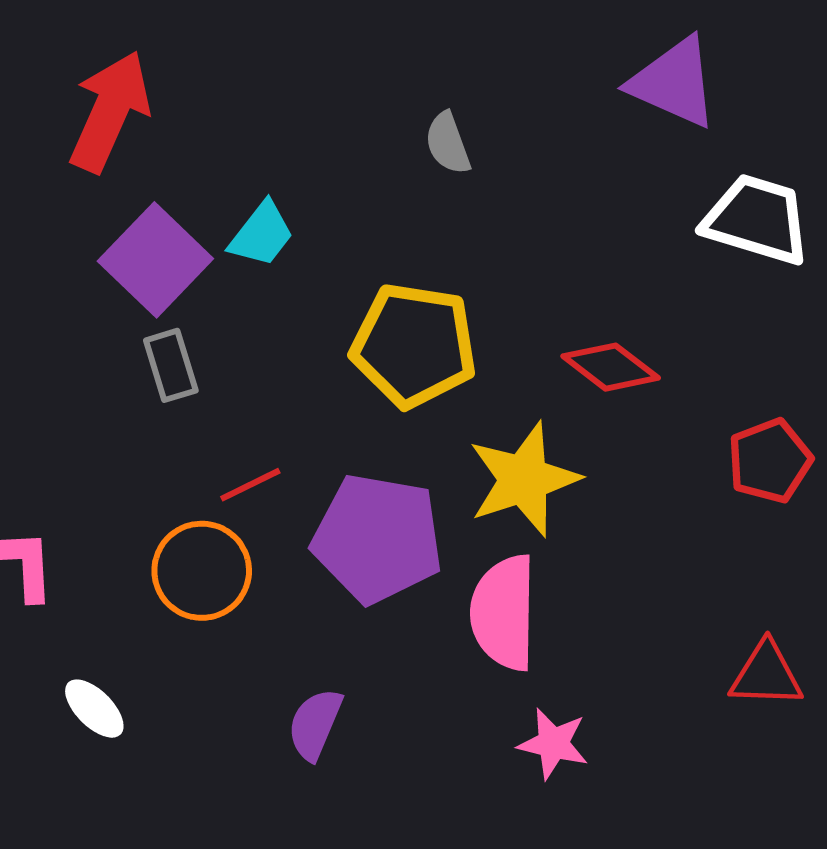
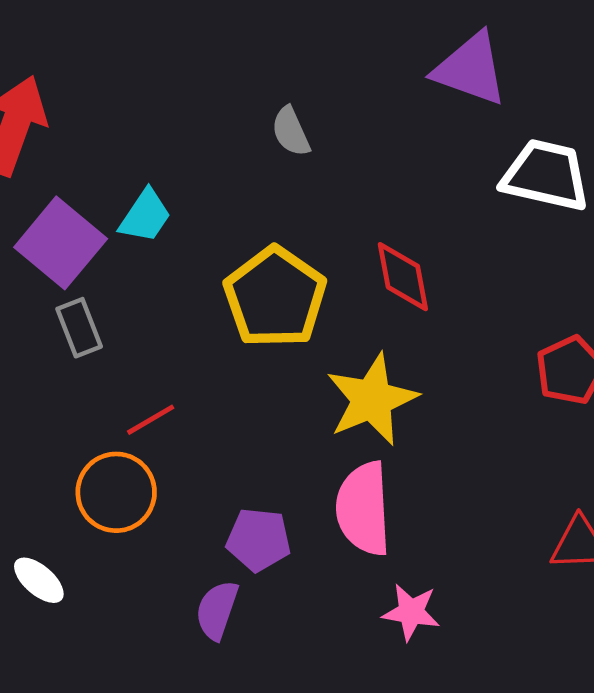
yellow pentagon: (414, 345) -> (275, 297), turned 30
red diamond: (611, 367) -> (403, 277), moved, turned 46
purple pentagon: (378, 538) -> (259, 540), moved, size x0.6
white ellipse: (94, 709) -> (39, 580), moved

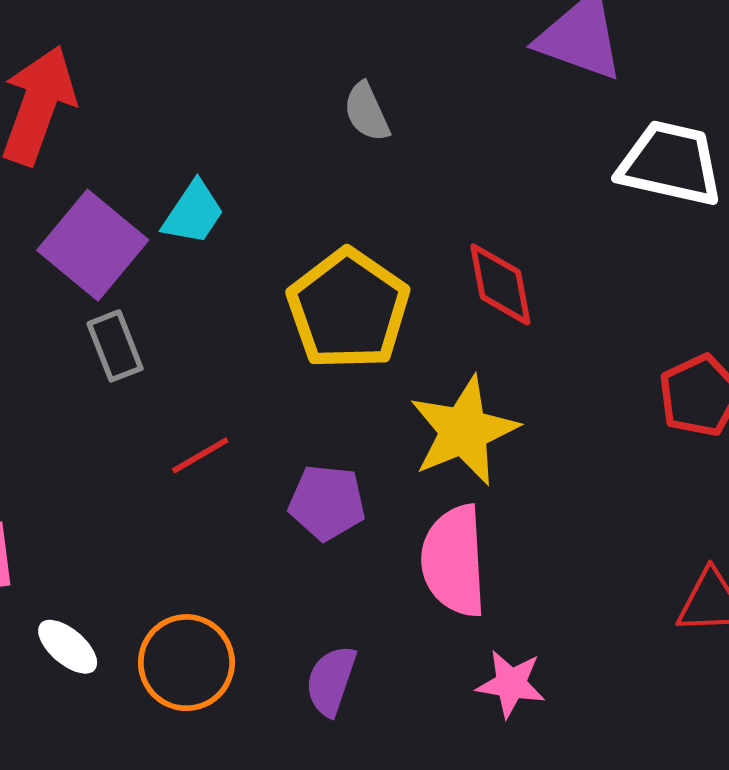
orange circle: (116, 492) -> (186, 663), moved
purple pentagon: (259, 540) -> (327, 502), moved
purple semicircle: (217, 610) -> (331, 681), moved

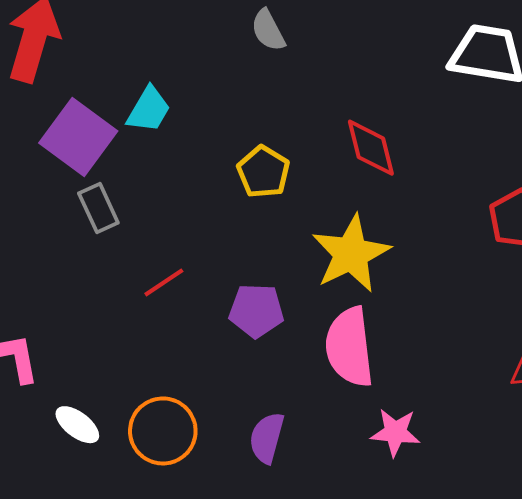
yellow pentagon: (348, 309) -> (263, 172), size x0.6

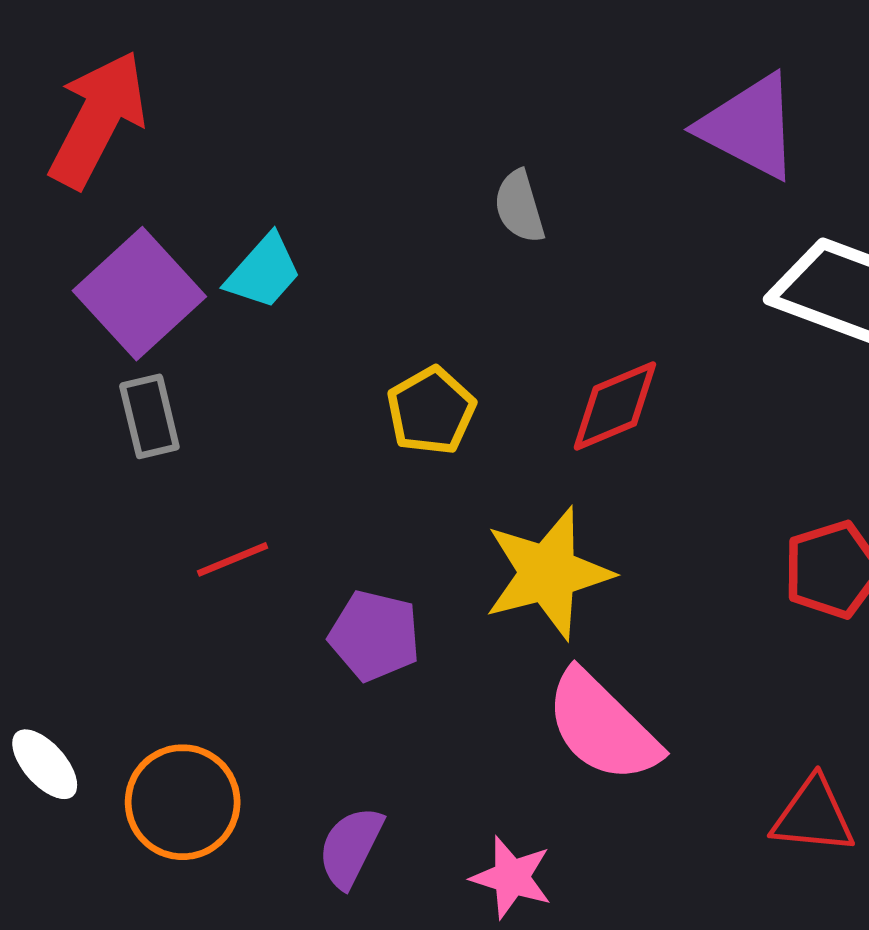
gray semicircle: (268, 30) -> (519, 207), moved
red diamond: (371, 148) -> (615, 406), turned 70
pink semicircle: (349, 347) -> (602, 727), moved, turned -50
pink star: (395, 432) -> (512, 877), moved

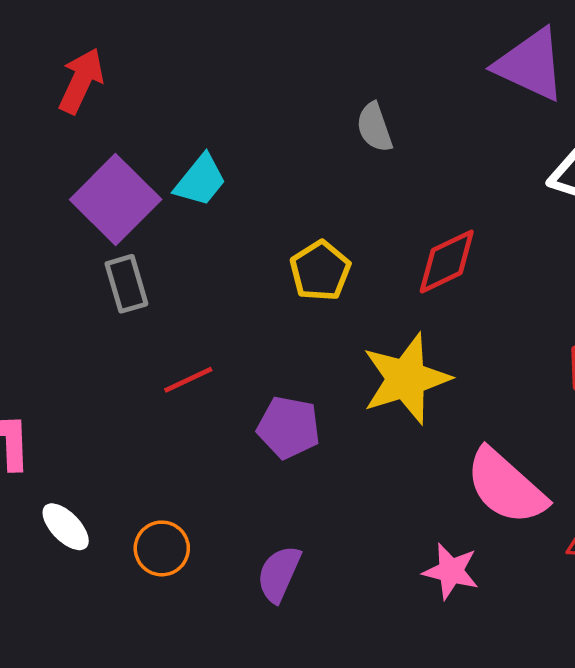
red arrow: (98, 119) -> (81, 81), size x0.7
pink semicircle: (602, 727) -> (506, 487), moved
orange circle: (183, 802) -> (162, 548), size x0.7
pink star: (512, 877) -> (451, 571), moved

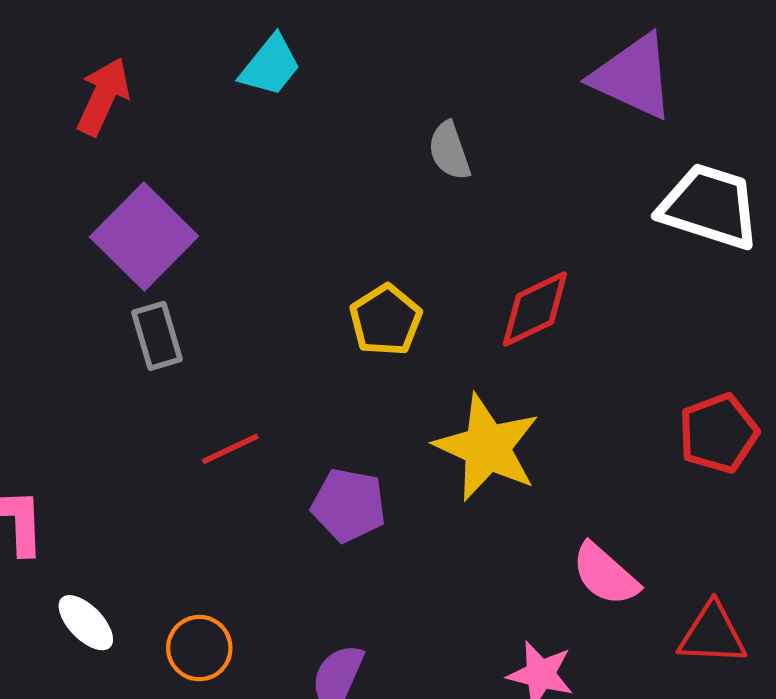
cyan trapezoid: (200, 180) -> (270, 66), moved
yellow star: (406, 379) -> (487, 447), turned -30
pink semicircle: (506, 487) -> (605, 574), size x0.7

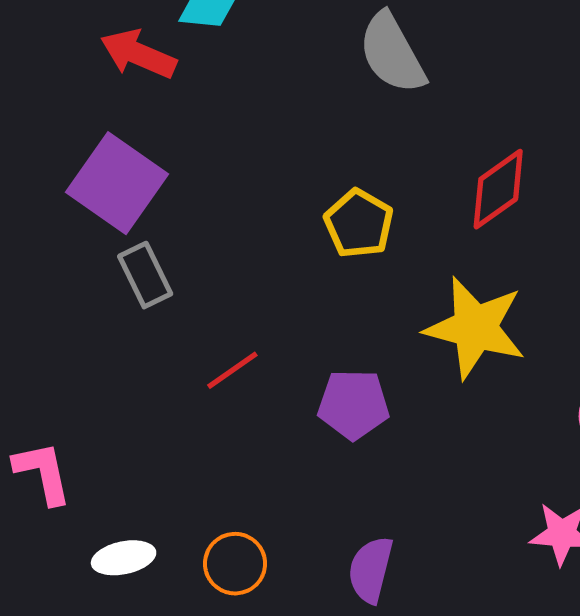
red arrow: (103, 96) -> (138, 54), moved, turned -82
gray semicircle: (449, 151) -> (392, 53), size x1.5
white ellipse: (86, 623) -> (124, 558), turned -48

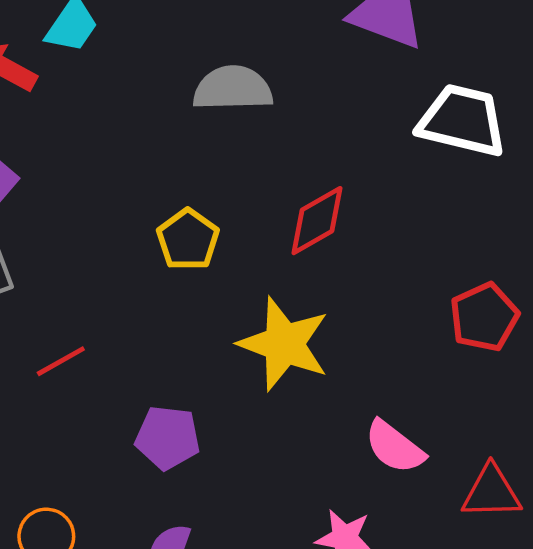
gray semicircle: (392, 53) -> (233, 88), turned 112
purple pentagon: (353, 404) -> (168, 438), moved

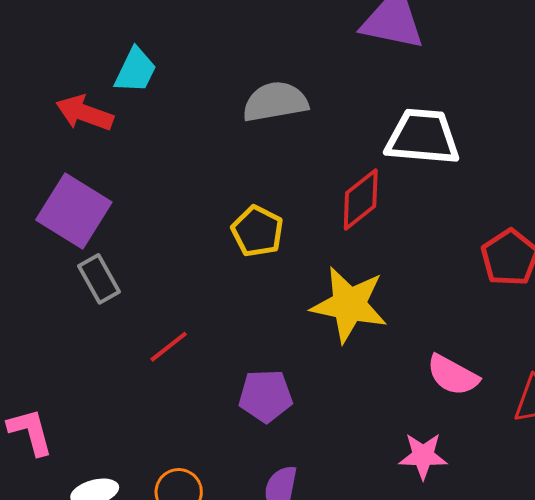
white trapezoid: (462, 121) -> (423, 137), moved

